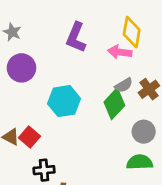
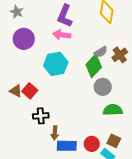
pink arrow: (120, 52) -> (62, 35), moved
gray circle: (144, 132) -> (103, 87), moved

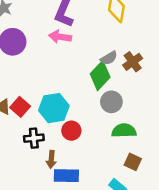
cyan hexagon: (56, 64) -> (54, 108), moved
brown square: (114, 141) -> (133, 162), moved
red circle: (92, 144) -> (71, 131), moved

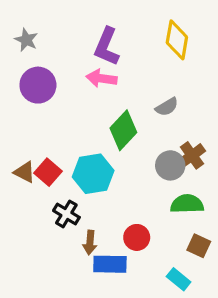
brown cross: (133, 62) -> (192, 155), moved
green diamond: (100, 76) -> (123, 130), moved
red circle: (71, 131) -> (137, 237), moved
black cross: (34, 138) -> (66, 214), turned 36

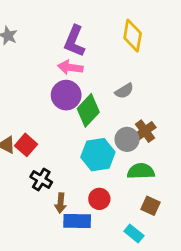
purple circle: (38, 85) -> (66, 95), moved
cyan hexagon: (93, 174) -> (98, 155), moved

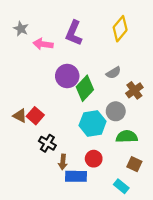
yellow diamond: (133, 36) -> (120, 29), turned 30
pink arrow: (70, 67) -> (43, 44), moved
brown cross: (145, 131) -> (134, 90), moved

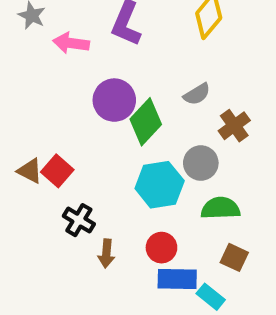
blue rectangle: (76, 176) -> (177, 279), moved

